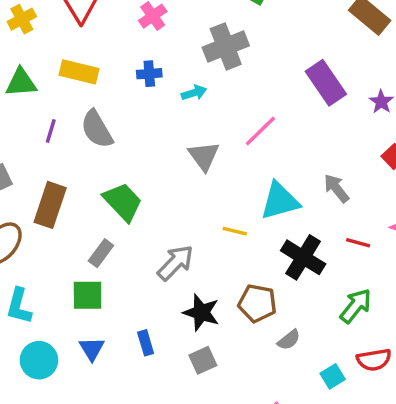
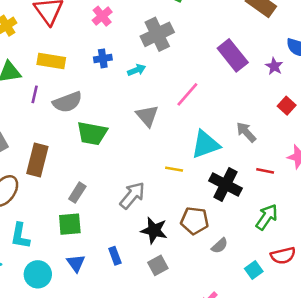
gray semicircle: (97, 129) -> (67, 102), turned -76
purple line: (51, 131) -> (35, 94), moved
green trapezoid: (123, 202) -> (92, 133), moved, turned 148

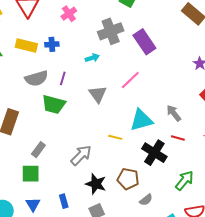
purple rectangle: (233, 55) -> (144, 42), moved
blue cross: (103, 58) -> (52, 44), moved
purple line: (35, 94) -> (63, 78), moved
red line: (265, 171) -> (178, 138), moved

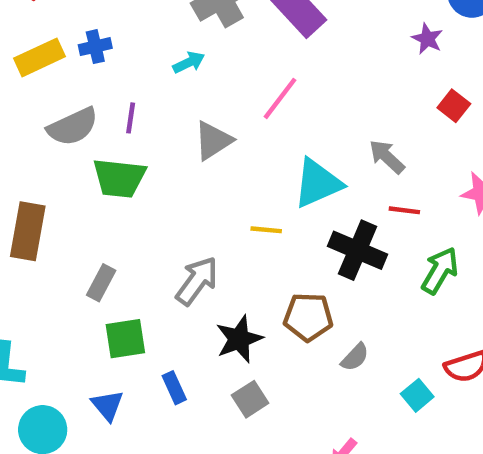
yellow rectangle: (26, 45) -> (40, 57), turned -30
gray triangle: (98, 94) -> (213, 141), turned 42
green square: (31, 174) -> (125, 339), moved
green arrow: (184, 181) -> (440, 271), moved
black star: (96, 184) -> (239, 339), turned -30

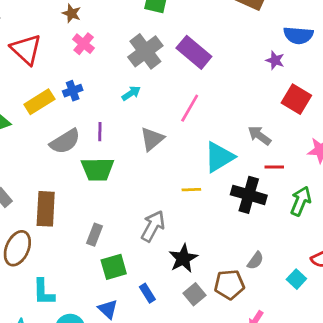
red square: (454, 106) -> (296, 99), size x1.5
brown pentagon: (308, 317) -> (229, 285), moved

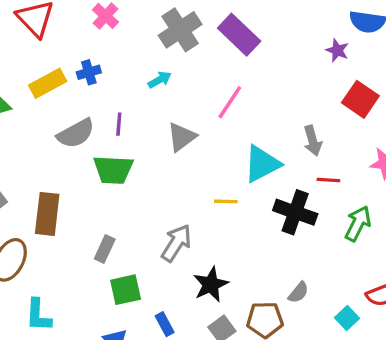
gray arrow: (259, 136) -> (313, 141), turned -145

